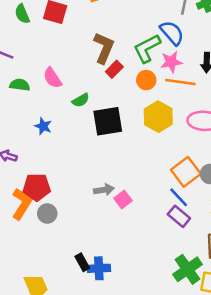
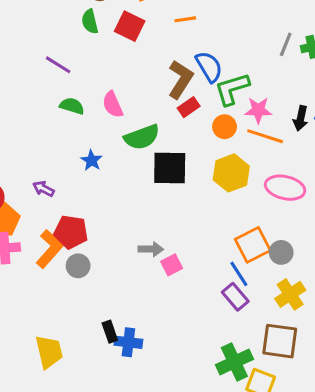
blue semicircle: (172, 33) -> (209, 67), moved
green semicircle: (81, 100) -> (142, 137), size x1.6

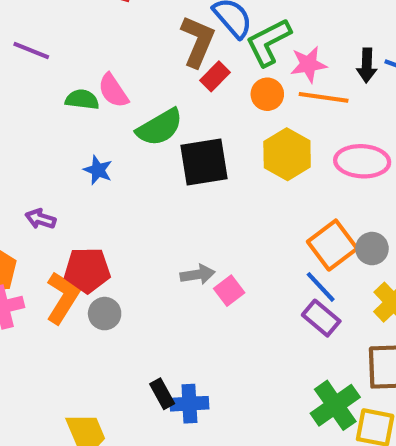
green semicircle: (72, 106) -> (82, 100), moved

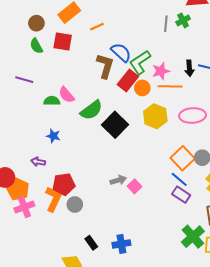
red rectangle: (215, 76) -> (128, 81), moved, size x1.5
black square: (204, 162) -> (115, 125), turned -30
blue star: (98, 170) -> (53, 136), moved
black rectangle: (162, 394) -> (91, 243), moved

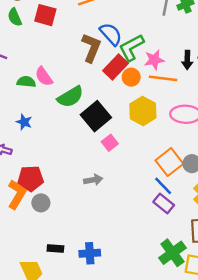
pink square: (135, 186) -> (110, 143), moved
black rectangle: (91, 243) -> (55, 248), turned -56

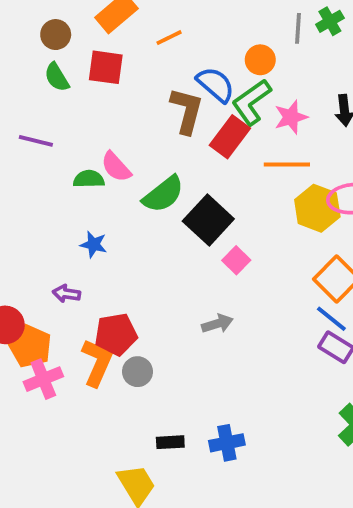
orange circle: (131, 77) -> (260, 60), moved
orange line: (163, 78) -> (287, 164), moved
yellow hexagon: (143, 111) -> (317, 208), moved

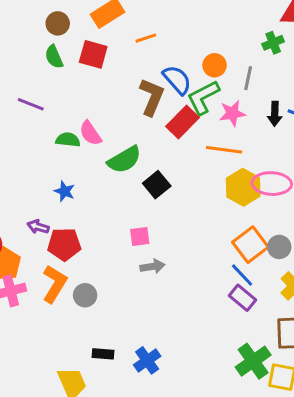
gray line: (298, 28) -> (248, 78), moved
black square: (208, 220) -> (157, 185), size x0.7
pink square: (236, 260) -> (140, 236), moved, turned 30
red pentagon: (116, 334) -> (64, 244), moved
blue cross: (227, 443) -> (147, 360), turned -32

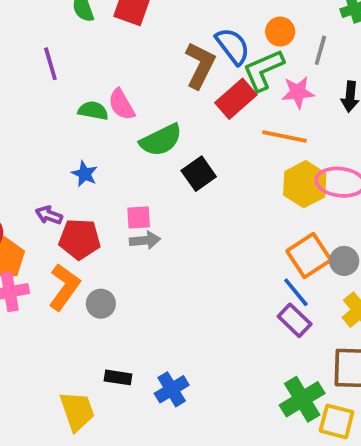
purple line: (31, 104) -> (50, 64), turned 48
pink square: (140, 236) -> (139, 218), moved
gray arrow: (153, 266) -> (145, 240), moved

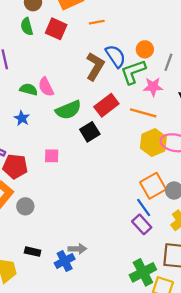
red rectangle: (236, 99) -> (106, 105), moved
blue star: (85, 174) -> (22, 118), moved
gray arrow: (145, 240) -> (77, 249), moved

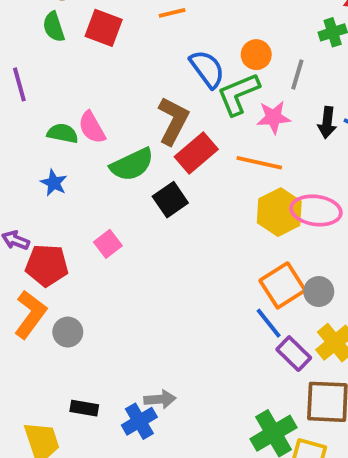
brown L-shape: (95, 66) -> (173, 121), moved
pink square: (52, 156) -> (108, 244), turned -35
purple rectangle: (142, 224) -> (294, 354), moved

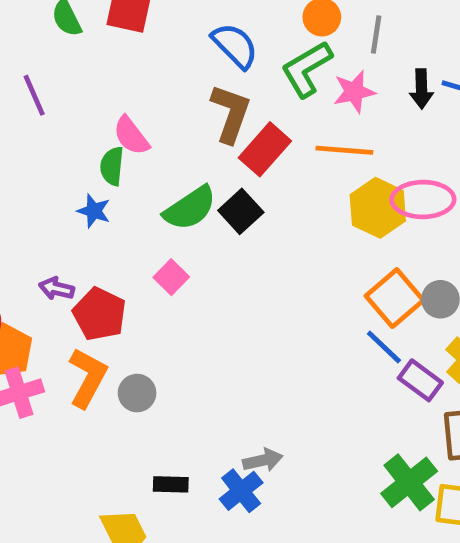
blue semicircle: (207, 69) -> (235, 46), moved
green semicircle: (63, 133) -> (112, 166), moved, turned -88
green semicircle: (132, 165) -> (190, 208), moved
red pentagon: (47, 265) -> (100, 314), turned 30

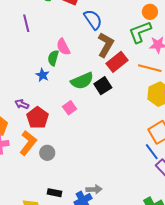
blue semicircle: (235, 46) -> (93, 20), moved

